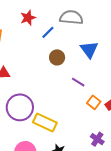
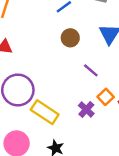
purple cross: (97, 139) -> (86, 110), moved

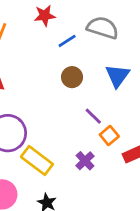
orange square: (106, 97) -> (109, 135), moved

